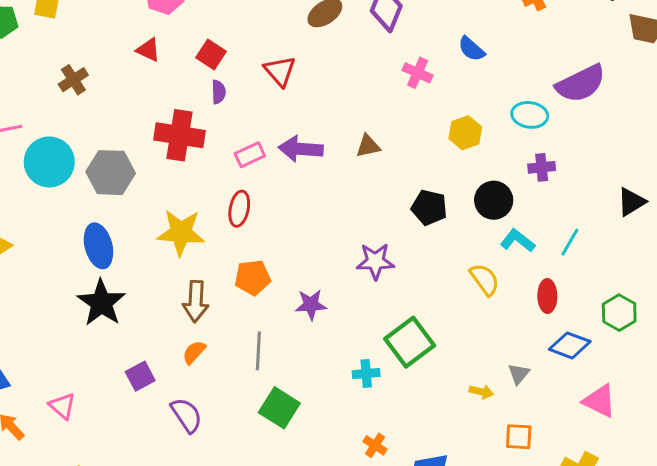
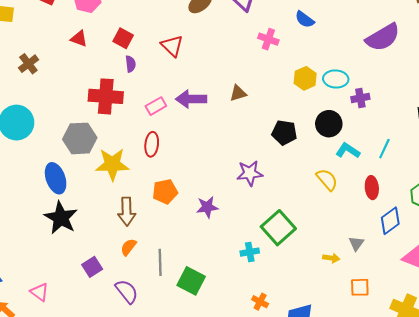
cyan ellipse: (530, 115) -> (336, 79), moved
gray hexagon: (111, 173) -> (80, 138), moved
blue diamond: (570, 345) -> (390, 221), turned -52
gray line: (258, 351) -> (160, 262), moved

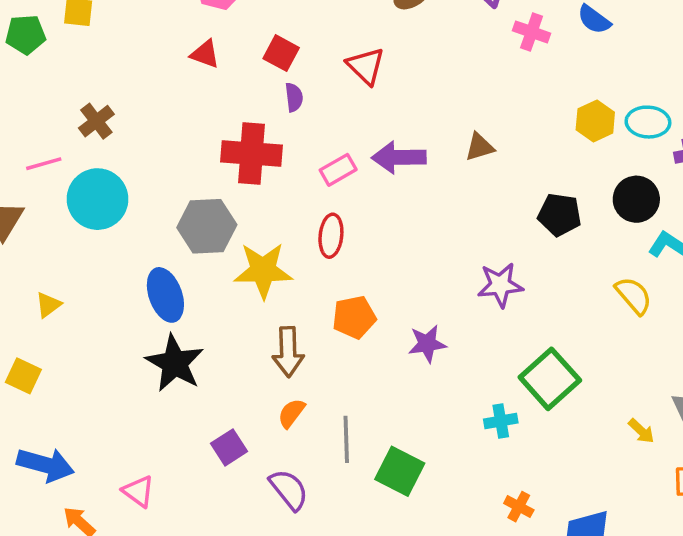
pink cross: (268, 39) -> (532, 32), moved
brown cross: (28, 64) -> (96, 121), moved
yellow arrow: (331, 258) -> (641, 431), turned 35

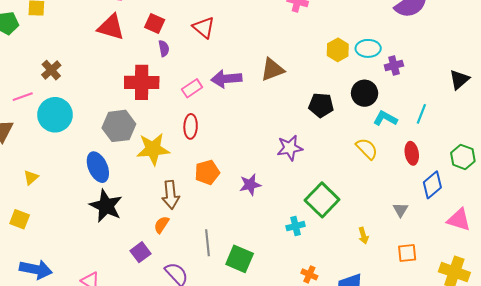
red triangle: (205, 54) -> (111, 27), size x1.6
brown triangle: (480, 147) -> (272, 70), size x1.4
orange semicircle: (291, 413) -> (162, 225), moved
yellow arrow: (641, 431) -> (363, 236), moved, turned 35

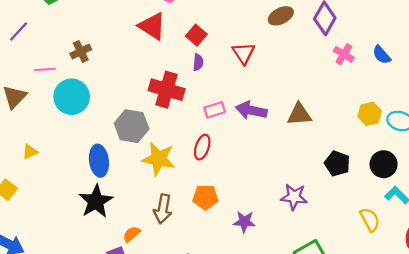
orange semicircle: (162, 225) -> (132, 234), moved

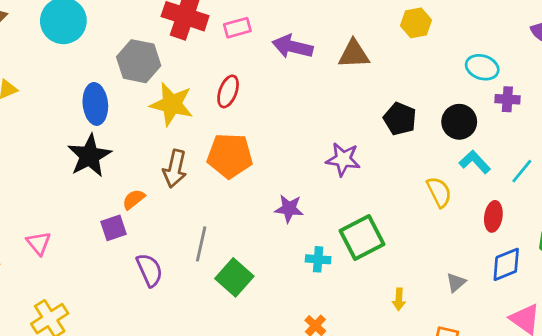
pink rectangle: (215, 110) -> (237, 28), moved
yellow hexagon: (370, 114) -> (416, 23), moved
orange pentagon: (205, 197) -> (230, 156), size x1.4
purple star: (244, 222) -> (289, 209), moved

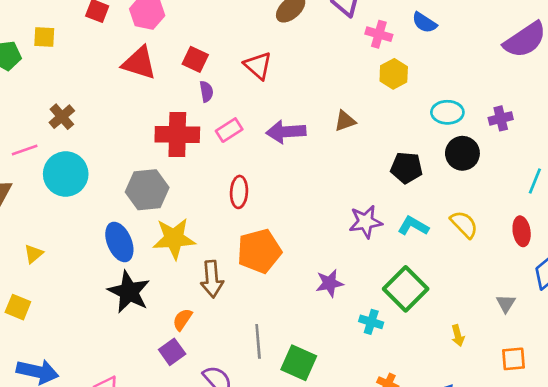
brown triangle: (354, 54) -> (345, 121), size x0.7
cyan ellipse: (482, 67) -> (447, 112), moved
yellow star: (172, 104) -> (174, 239), moved
cyan L-shape: (475, 162) -> (413, 226), moved
cyan cross: (318, 259) -> (371, 322), turned 30

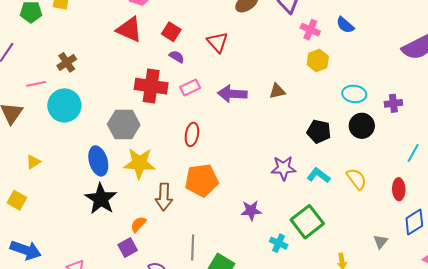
purple semicircle: (206, 91) -> (177, 57), turned -56

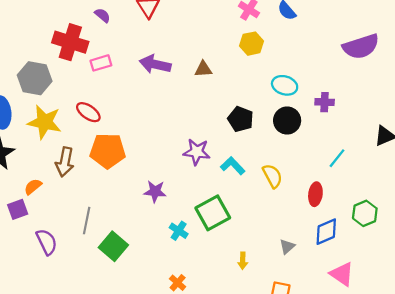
pink rectangle: (190, 87) -> (101, 63), moved
red ellipse: (192, 134) -> (88, 112), moved, turned -75

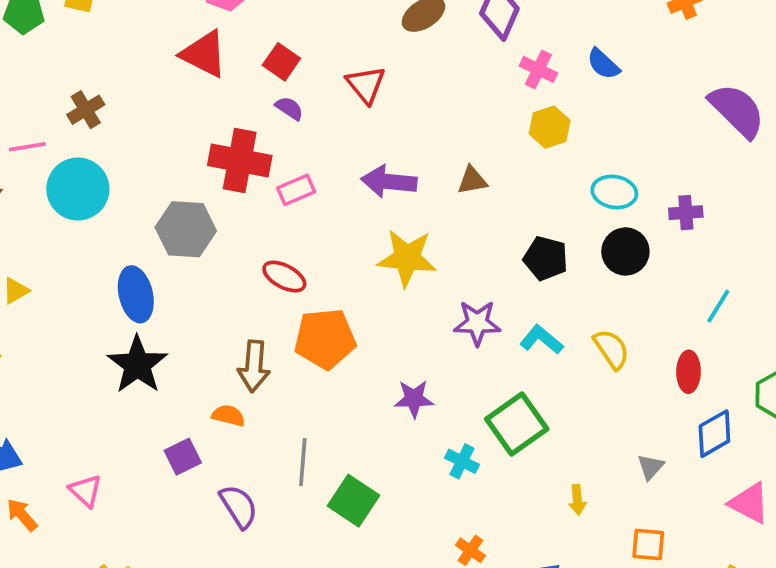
purple semicircle: (361, 46) -> (737, 110), turned -111
yellow star: (45, 122) -> (407, 258), moved
orange semicircle: (33, 187) -> (228, 415), moved, turned 60

